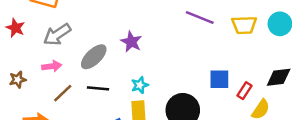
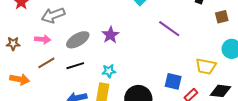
yellow trapezoid: (244, 25) -> (206, 66), moved
black line: (98, 88) -> (75, 66), turned -36

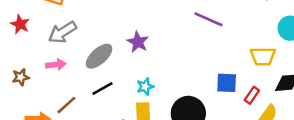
brown line: (46, 63) -> (66, 105), moved

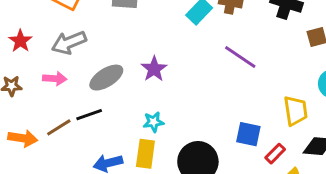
red star: (20, 24) -> (20, 41), moved
yellow trapezoid: (263, 56) -> (296, 111), turned -108
black line: (102, 89) -> (89, 115), moved

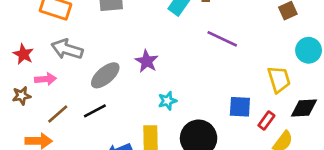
gray arrow: (69, 43) -> (67, 49), turned 48
pink arrow: (55, 79) -> (46, 79), moved
cyan star: (153, 122) -> (167, 101), moved
brown line: (59, 127) -> (58, 114), moved

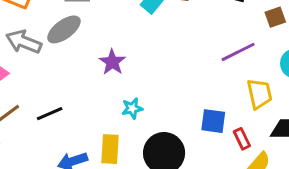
purple line: (222, 39) -> (238, 52), moved, turned -56
gray ellipse: (105, 75) -> (64, 29), moved
red rectangle: (266, 120) -> (242, 139), turned -66

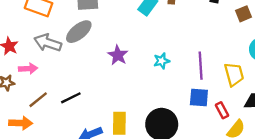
purple line: (238, 52) -> (201, 66), moved, turned -64
cyan star: (132, 108) -> (162, 61), moved

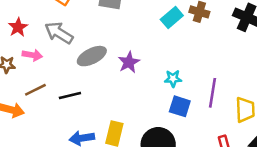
gray ellipse: (79, 32) -> (92, 56), moved
blue square: (199, 97) -> (180, 106), moved

